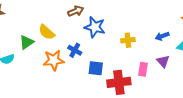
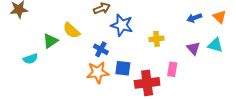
blue arrow: (162, 36) -> (194, 18), moved
orange star: (54, 60) -> (98, 72), moved
purple triangle: (163, 61) -> (193, 48), moved

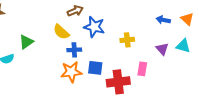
blue arrow: (194, 18) -> (163, 20), turned 32
yellow semicircle: (71, 30) -> (61, 32), moved
blue cross: (101, 49) -> (74, 50), turned -32

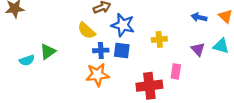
green triangle: (26, 42) -> (48, 52), moved
blue square: (95, 68) -> (122, 50), moved

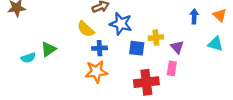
blue arrow: (199, 17) -> (194, 16), turned 80
purple triangle: (198, 49) -> (177, 47), moved
blue square: (122, 50) -> (137, 48), moved

